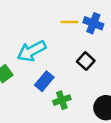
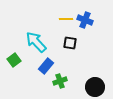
cyan arrow: (32, 51) -> (36, 42), turned 75
black square: (86, 61) -> (70, 43), moved, turned -32

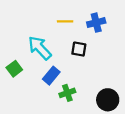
yellow line: (66, 19) -> (65, 21), moved
blue cross: (85, 20) -> (96, 23), turned -35

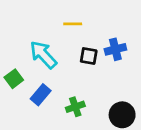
blue cross: (96, 23) -> (115, 49), moved
blue rectangle: (51, 76) -> (41, 95), moved

